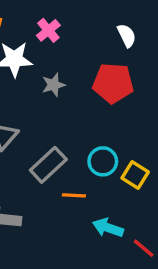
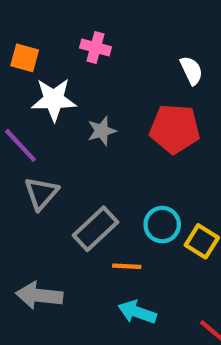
pink cross: (48, 30) -> (95, 47), moved, turned -35
cyan arrow: (108, 228) -> (137, 312), moved

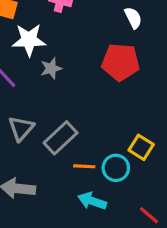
gray star: (102, 131) -> (51, 68), moved
gray triangle: (41, 193) -> (21, 128), moved
cyan circle: (162, 225) -> (116, 168), moved

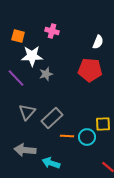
white semicircle: (133, 18) -> (98, 42), turned 48
yellow square: (141, 147) -> (103, 124), turned -35
cyan arrow: (92, 201) -> (51, 163), moved

